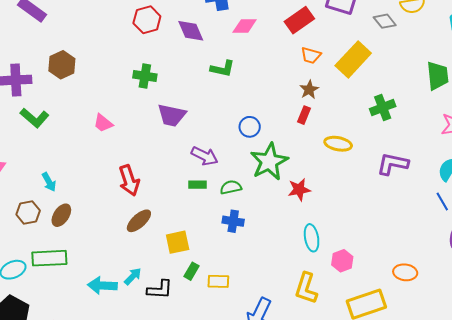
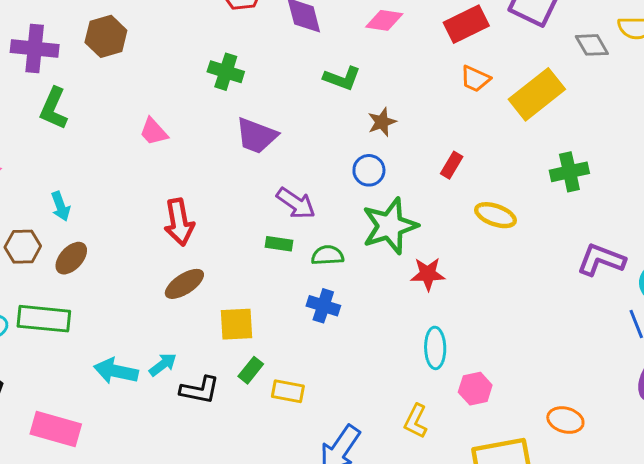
brown star: (309, 90) -> (382, 122), moved
green L-shape: (35, 118) -> (54, 108), turned 64
purple L-shape: (393, 164) -> (601, 260), moved
yellow L-shape: (306, 288) -> (416, 421), size x0.7

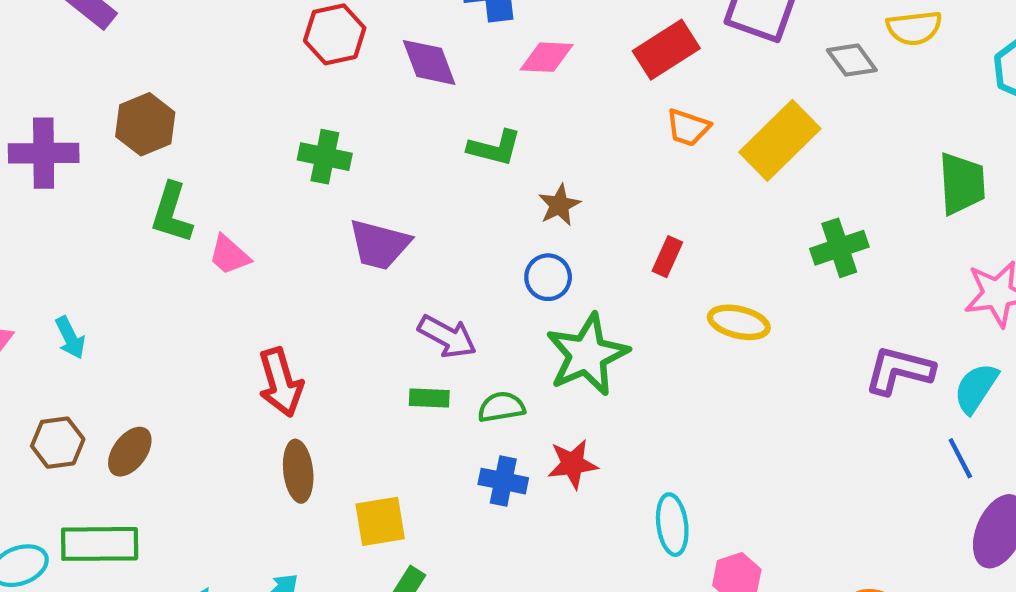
green L-shape: (54, 108) -> (172, 213), moved
cyan arrow: (61, 206) -> (70, 338), moved
red star: (428, 274) -> (573, 464), moved
brown ellipse: (184, 284) -> (298, 471), turned -57

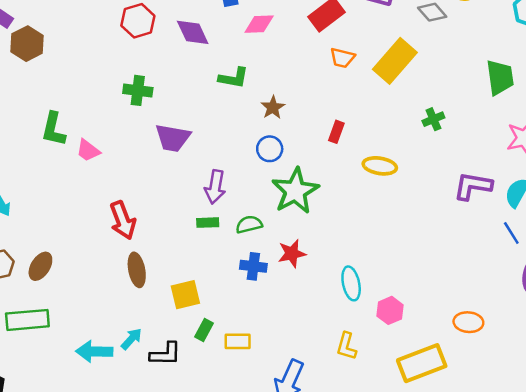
brown hexagon: (145, 124) -> (27, 44), moved
green cross: (839, 248) -> (433, 119), size x0.7
purple arrow: (447, 337) -> (215, 187), turned 76

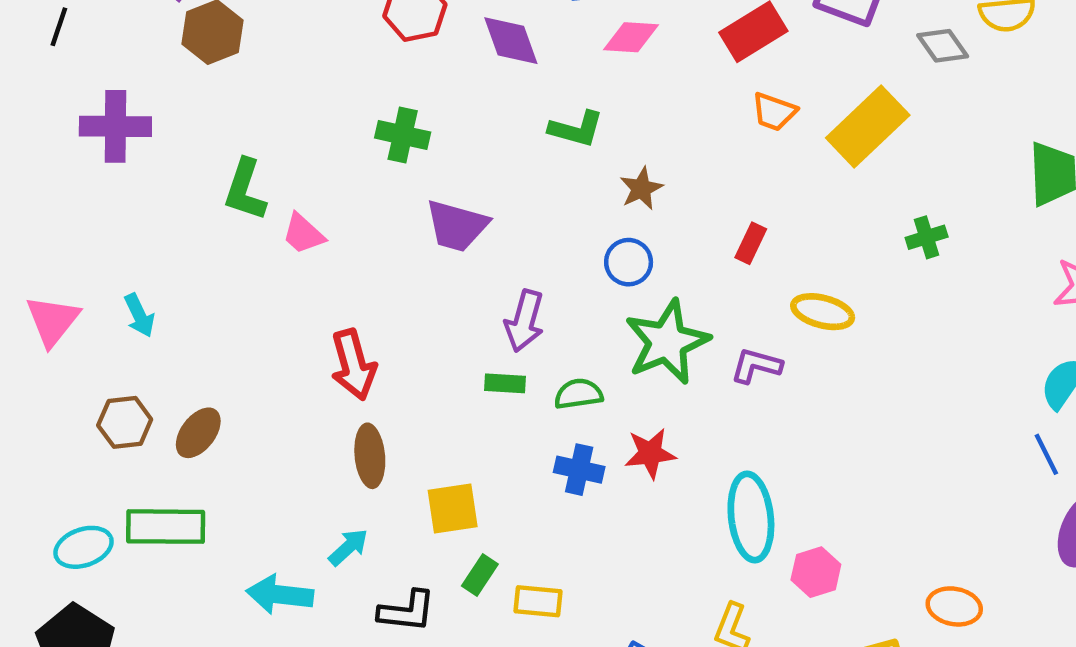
purple L-shape: (473, 186) -> (756, 366), moved, size x0.7
cyan ellipse: (351, 283) -> (751, 517), size x1.4
cyan arrow: (132, 339) -> (348, 547), moved

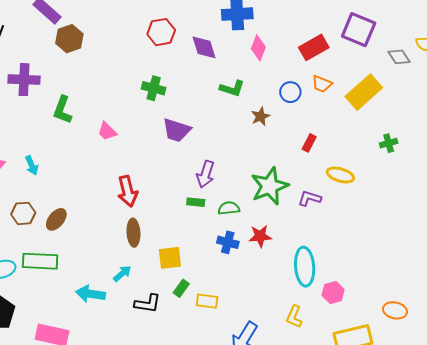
pink diamond: (631, 37) -> (258, 48), turned -75
green L-shape: (245, 190) -> (62, 110), moved
blue circle: (629, 262) -> (290, 92), moved

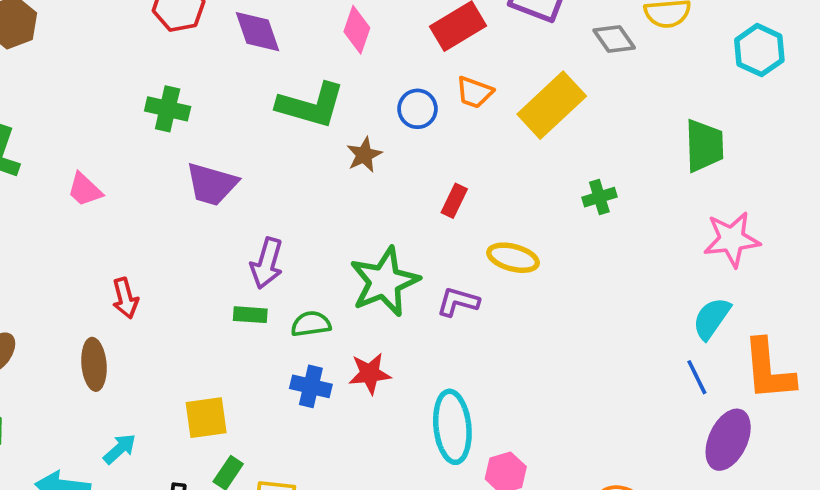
green L-shape: (232, 88) -> (311, 105), size x1.5
red arrow: (128, 191) -> (125, 298), size x0.7
brown ellipse: (133, 233) -> (94, 364), moved

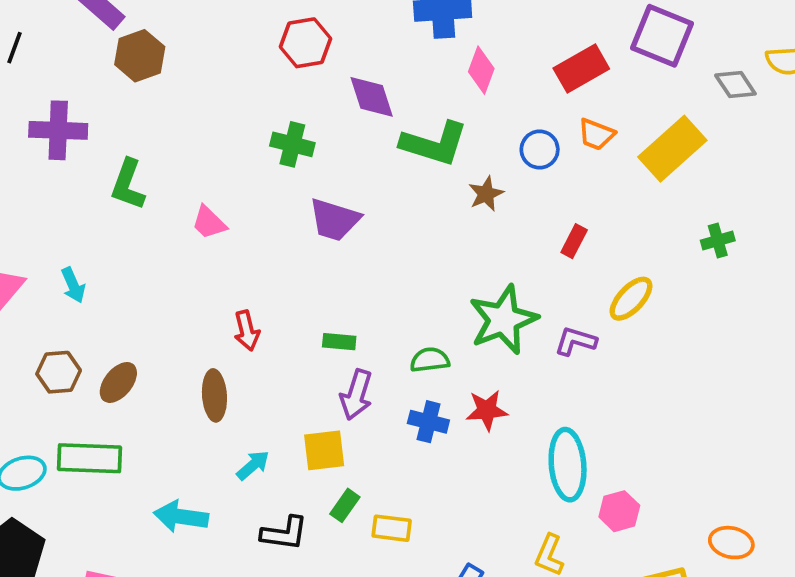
purple diamond: (258, 32) -> (372, 97), moved
yellow ellipse: (513, 258) -> (631, 299), turned -63
purple arrow: (267, 263) -> (356, 395), moved
green rectangle: (250, 315) -> (339, 342), moved
cyan arrow: (120, 449) -> (253, 465), moved

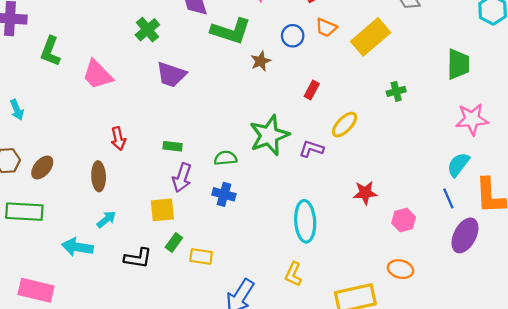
green cross: (292, 144) -> (147, 30), turned 35
pink trapezoid: (209, 223) -> (97, 75), size x1.5
red star: (487, 410) -> (365, 193), moved
cyan arrow: (253, 465) -> (106, 219), moved
pink hexagon: (619, 511) -> (404, 220), moved

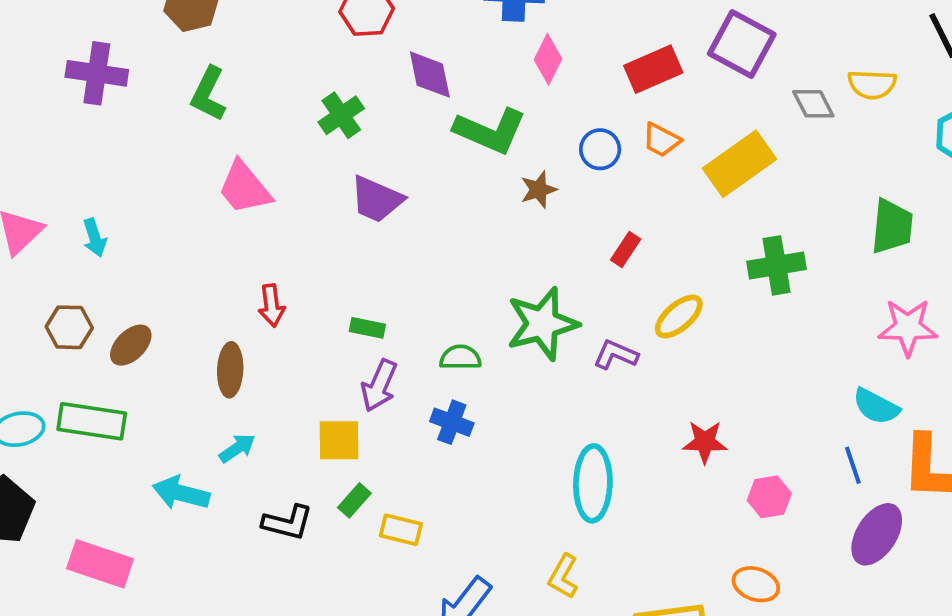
green L-shape: (50, 51) -> (208, 94), moved
green cross: (396, 91) -> (777, 265), size x1.6
cyan semicircle: (458, 165) -> (876, 406), turned -105

